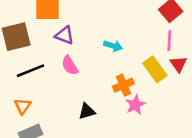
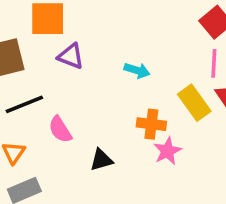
pink semicircle: (70, 65) -> (60, 129), moved
orange cross: (123, 85) -> (151, 124), turned 30

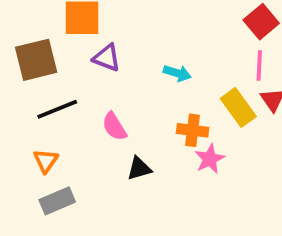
pink semicircle: (60, 129) -> (114, 126), moved

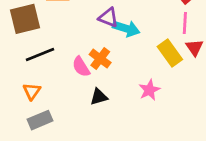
purple triangle: (107, 58) -> (108, 18), moved
cyan arrow: (177, 73) -> (126, 28), size x1.4
orange cross: (193, 130) -> (100, 59), moved, turned 30

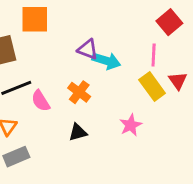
pink line: (185, 23) -> (154, 55), moved
pink semicircle: (81, 67) -> (41, 101), moved

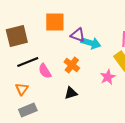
orange square: (35, 19) -> (55, 22), moved
pink star: (131, 125) -> (108, 77), moved

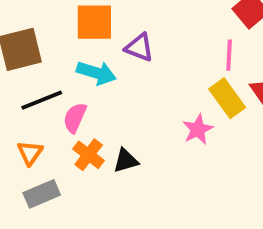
cyan arrow: (91, 43) -> (96, 73), moved
orange cross: (72, 65) -> (89, 155), moved
pink semicircle: (45, 71) -> (75, 118), turned 56

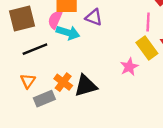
pink semicircle: (75, 118) -> (55, 20), moved
black triangle: (126, 161) -> (86, 86), size x1.5
gray rectangle: (42, 194) -> (44, 99), moved

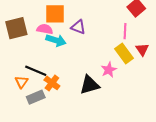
pink semicircle: (55, 20) -> (45, 29), turned 77
black line: (35, 49) -> (36, 71), moved, turned 45
black triangle: (86, 86) -> (89, 85), moved

